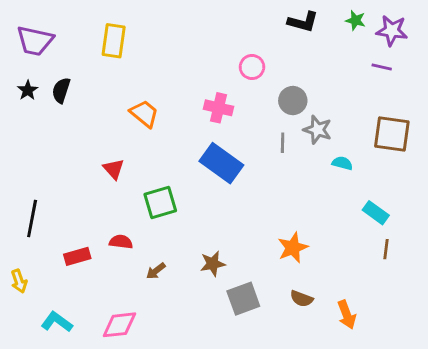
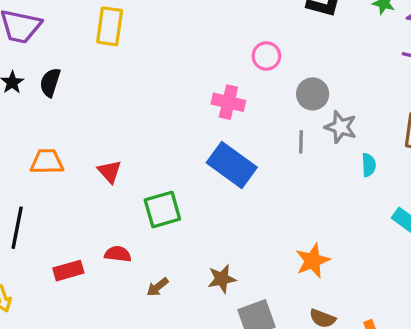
orange trapezoid: (144, 114) -> (47, 162), moved, turned -40
cyan semicircle: (342, 163) -> (369, 165), turned 72

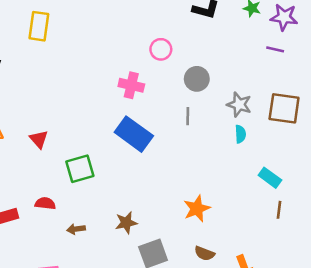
gray star: (341, 127) -> (239, 105), moved
brown arrow: (157, 287) -> (76, 229), turned 30

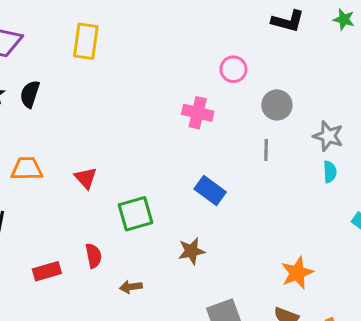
blue rectangle: (134, 134) -> (210, 190), moved, size x0.7
red semicircle: (45, 203) -> (94, 256), turned 72
orange star: (197, 209) -> (297, 273), moved
brown star: (126, 223) -> (191, 251), moved

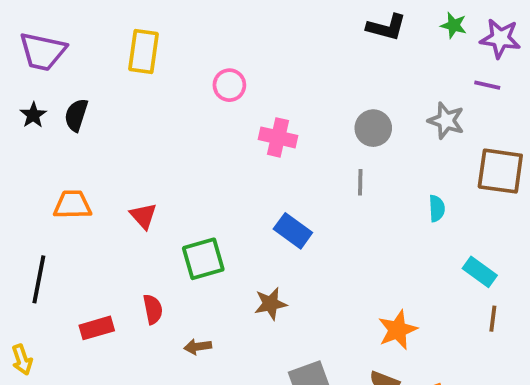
pink circle: (233, 69) -> (229, 85), moved
gray star: (328, 136) -> (446, 121), moved

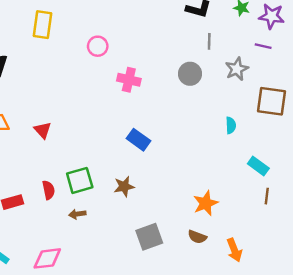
gray star: (446, 121) -> (237, 69), turned 30
gray line: (360, 182) -> (209, 41), moved
green square: (203, 259) -> (80, 180), moved

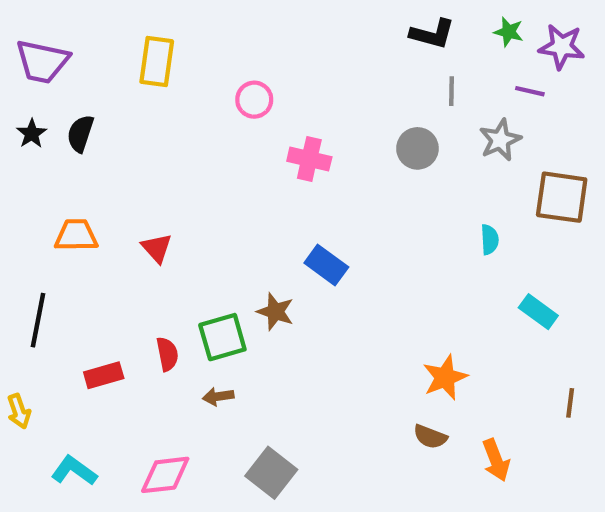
purple line: (263, 46) -> (530, 91), moved
brown star: (124, 186) -> (275, 312), moved, turned 30
brown line: (267, 196) -> (570, 403), moved
gray square: (149, 237) -> (271, 473), moved, turned -32

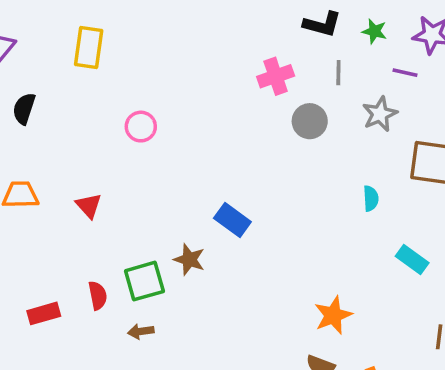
green star: (509, 32) -> (374, 31), moved
pink circle: (254, 100) -> (141, 127), moved
pink cross: (309, 159) -> (276, 76), moved, turned -32

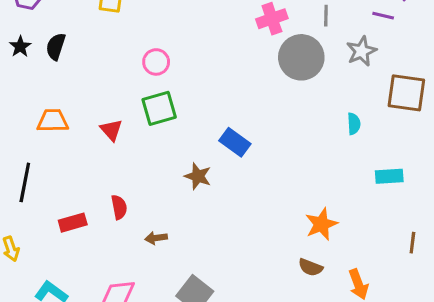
gray circle: (310, 121) -> (301, 57), size x1.5
cyan rectangle: (412, 260) -> (389, 176), turned -40
green square: (144, 281) -> (159, 108), moved

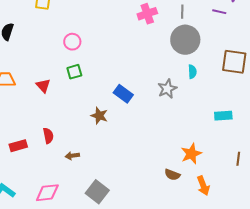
gray star: (362, 51) -> (167, 89), moved
gray circle: (301, 57) -> (185, 40), moved
green square: (159, 108) -> (74, 72), size x0.7
cyan semicircle: (354, 124) -> (192, 72), moved
orange star: (321, 224) -> (191, 154), moved

